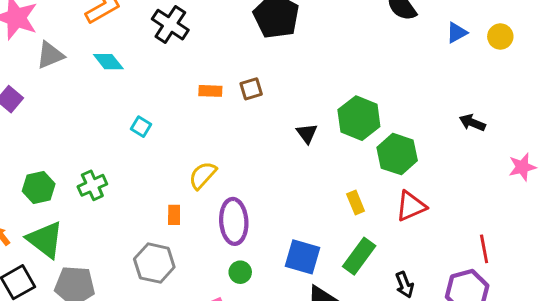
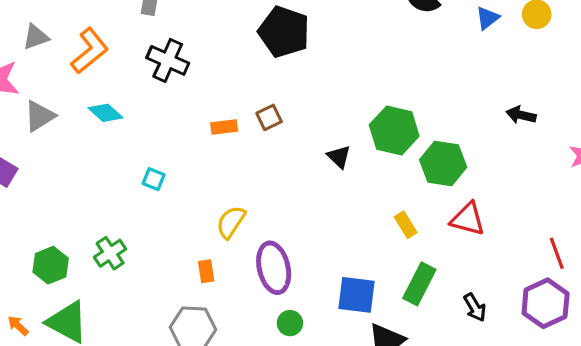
red triangle: (411, 206) -> (468, 219), turned 48

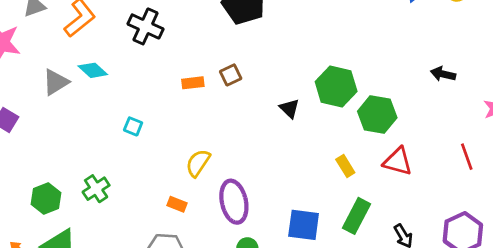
gray triangle: (40, 116) -> (56, 82), moved
red line: (557, 253) -> (467, 157), moved
orange rectangle: (206, 271) -> (177, 204), turned -60

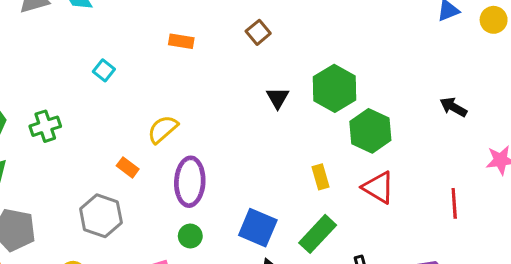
brown square: (231, 75) -> (258, 32), moved, turned -30

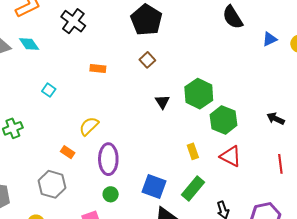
black arrow: (453, 107) -> (276, 119), moved

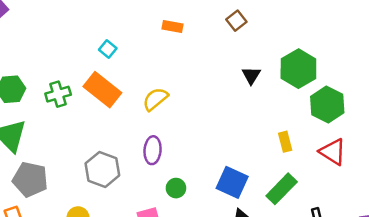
orange rectangle: (68, 152) -> (102, 90), moved, size x2.0
purple ellipse: (108, 159) -> (153, 150), moved, size x0.7

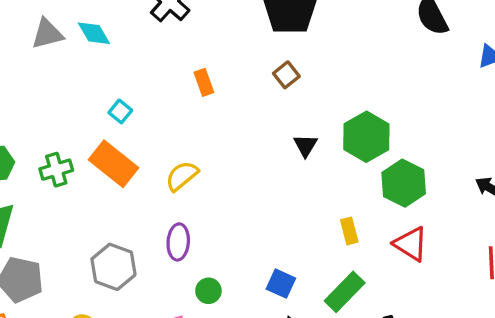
orange rectangle: (172, 27) -> (204, 82), turned 60
blue square: (232, 182) -> (281, 284), size x0.7

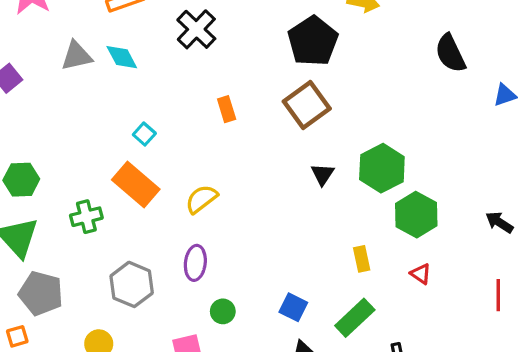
brown square: (286, 75) -> (307, 105), size x1.8
green cross: (56, 170) -> (86, 217), moved
red triangle: (411, 244) -> (421, 274), size x0.6

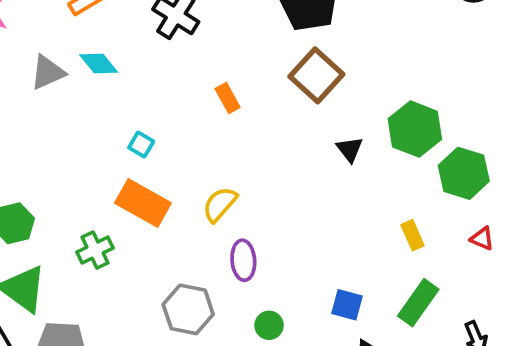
purple ellipse: (195, 263) -> (243, 260), moved
gray hexagon: (132, 284) -> (188, 309), moved

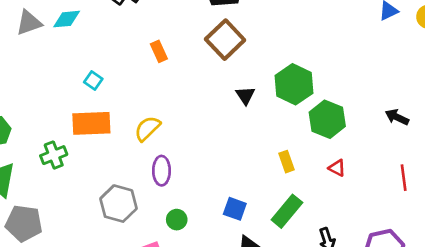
cyan diamond: (99, 64) -> (67, 19), turned -60
orange rectangle: (143, 203) -> (91, 123), turned -36

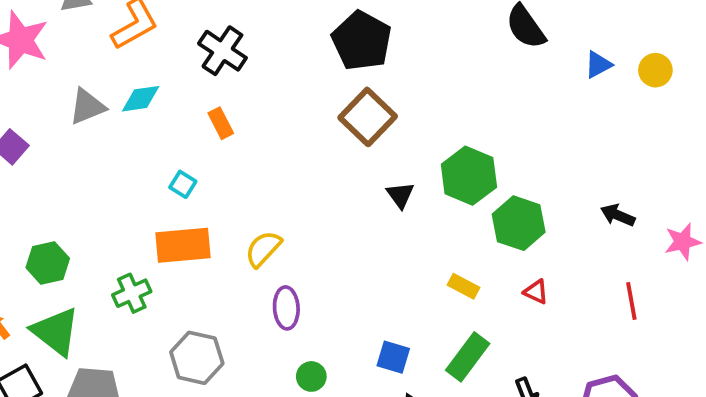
orange rectangle: (159, 51) -> (221, 123), moved
yellow rectangle: (286, 162) -> (464, 286), turned -40
gray hexagon: (118, 204) -> (197, 358), moved

